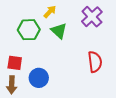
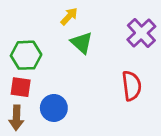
purple cross: (92, 17) -> (141, 33), moved
green hexagon: (29, 30) -> (26, 55), moved

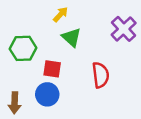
red semicircle: (132, 86) -> (101, 75), moved
red square: (21, 87) -> (52, 69), moved

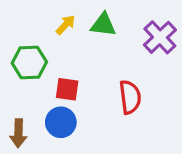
yellow arrow: (61, 14) -> (66, 25), moved
green triangle: (71, 37) -> (103, 25), moved, turned -35

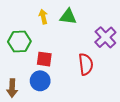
yellow arrow: (66, 25) -> (43, 17), turned -56
purple cross: (160, 37) -> (105, 37), moved

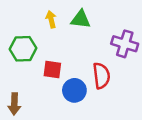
purple cross: (105, 37) -> (125, 44), turned -30
blue circle: (40, 81) -> (74, 90), moved

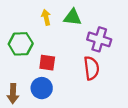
purple cross: (125, 44) -> (99, 39), moved
blue circle: (74, 90) -> (42, 88), moved

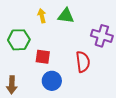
purple cross: (99, 39) -> (102, 36), moved
blue circle: (42, 88) -> (52, 81), moved

